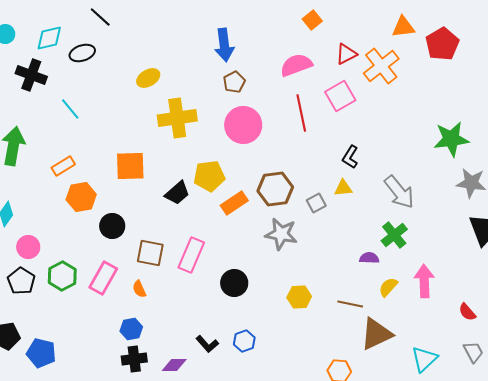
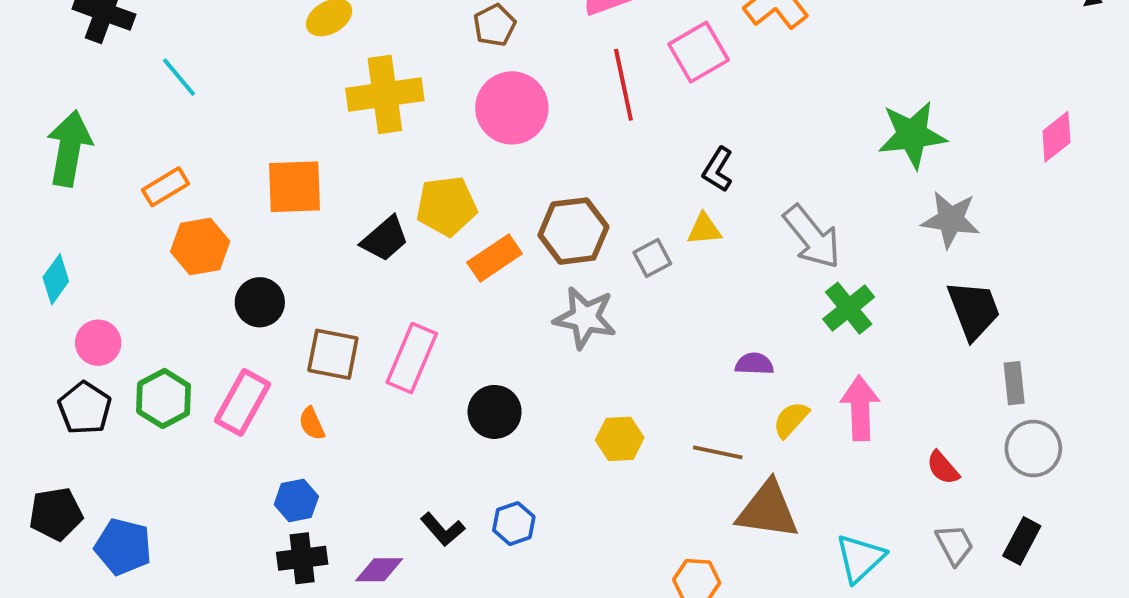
green cross: (394, 235) -> (849, 308), moved
brown triangle: (376, 334) -> (768, 510), turned 33

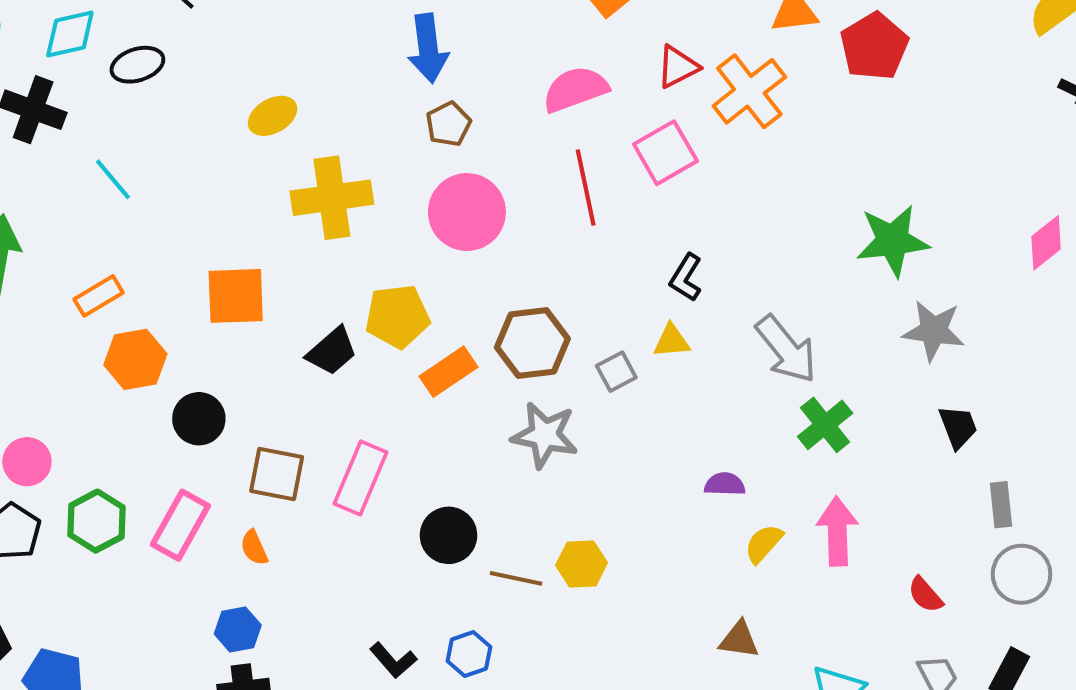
black trapezoid: (974, 310) -> (958, 427), size x0.7
brown line: (718, 452) -> (516, 578), moved
brown triangle: (768, 510) -> (739, 640), size x0.6

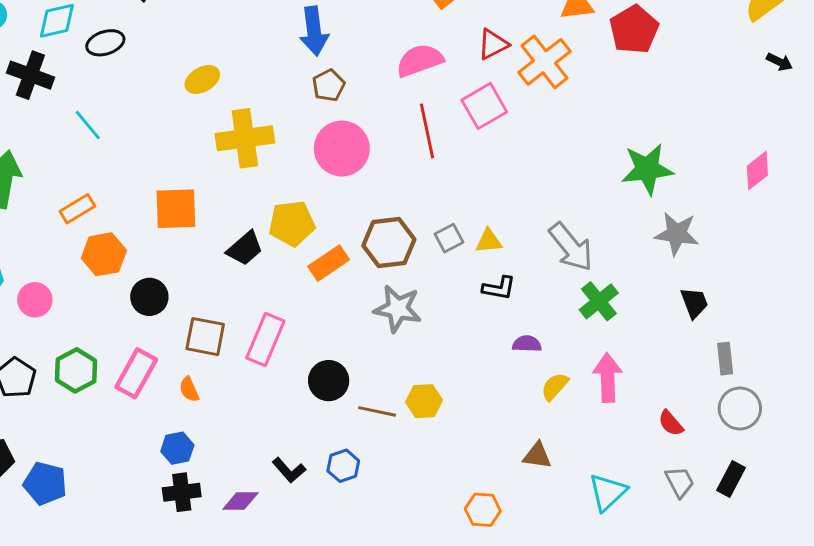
black L-shape: (686, 278) -> (499, 288), moved, turned -112
gray square: (616, 372) -> (449, 238), moved
pink circle: (27, 462) -> (35, 300), moved

